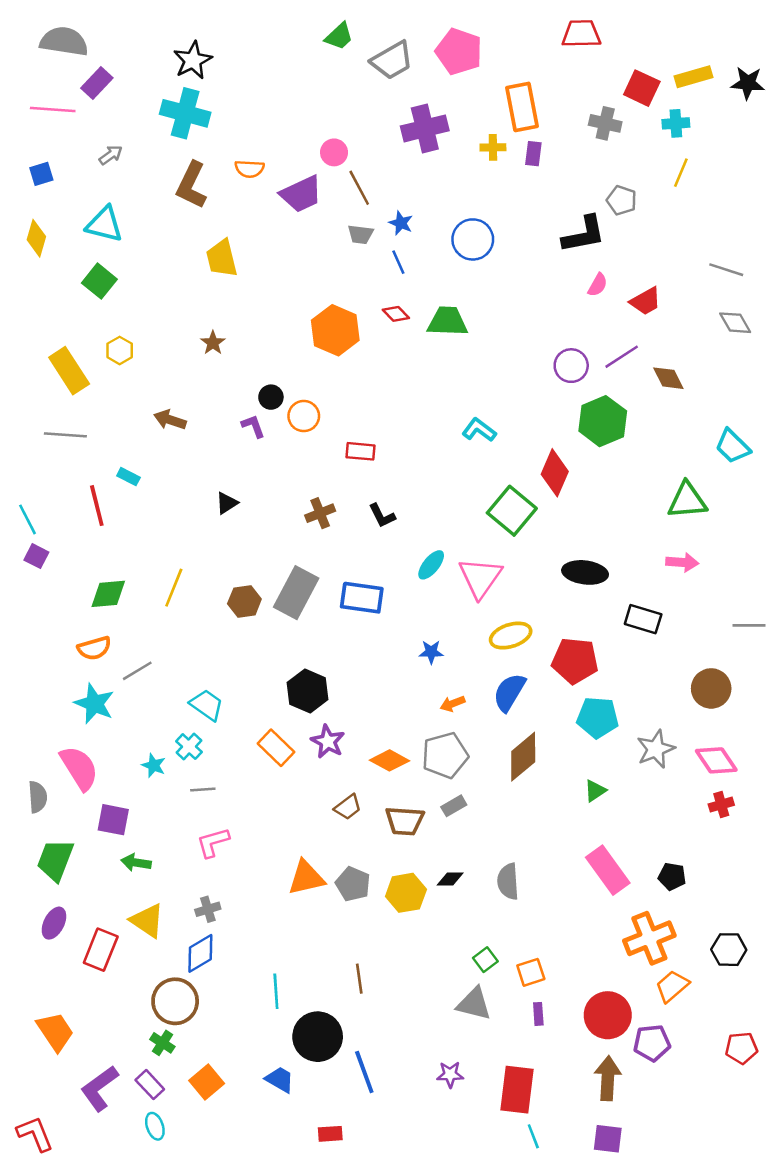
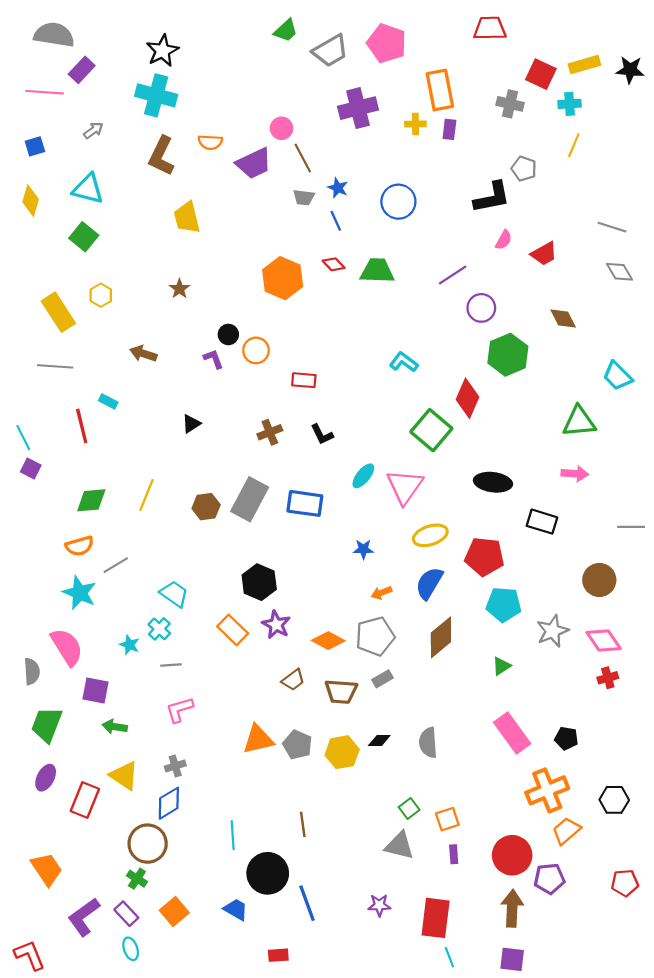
purple line: (622, 357) -> (453, 275), moved

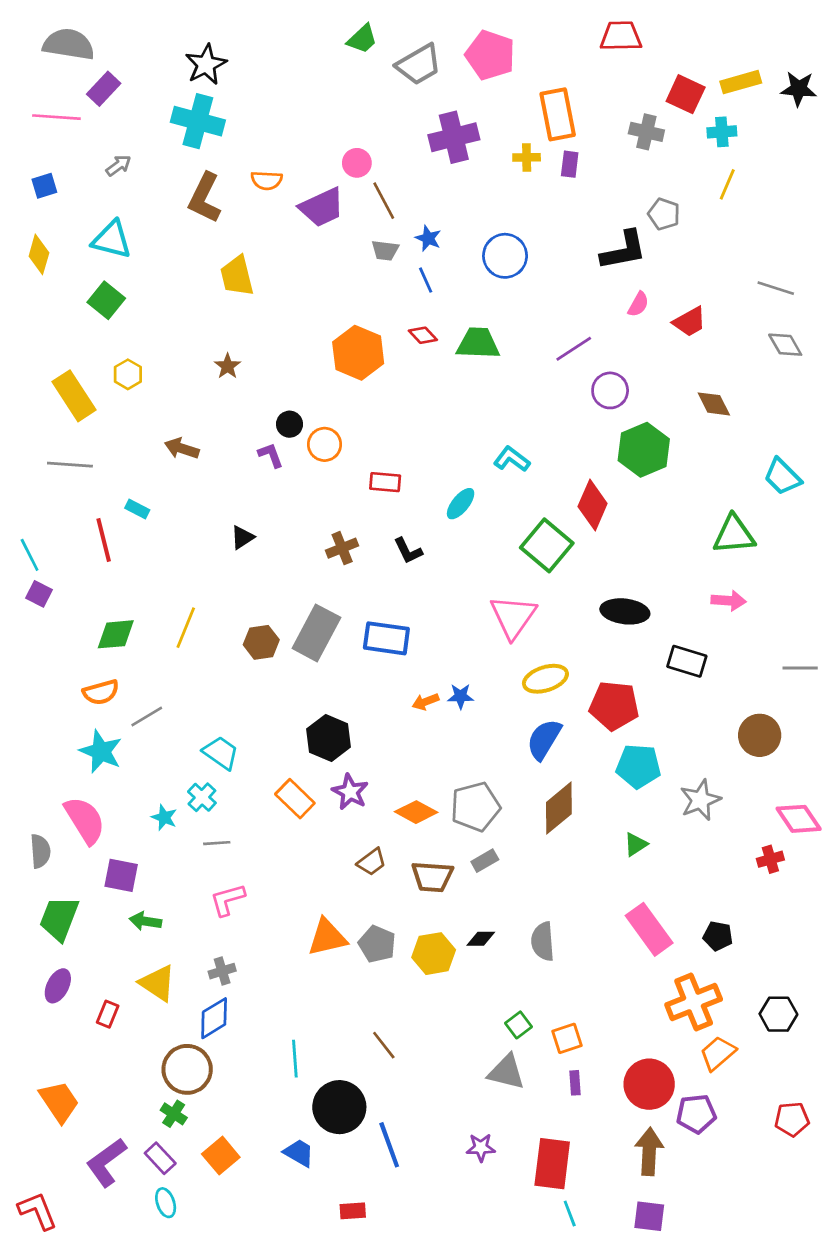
cyan ellipse: (363, 476) -> (461, 504), moved
orange arrow: (381, 593) -> (426, 702), moved
pink diamond: (604, 641) -> (799, 819), moved
red rectangle: (85, 800) -> (108, 1014), size x0.6
brown line: (303, 824) -> (384, 1045), turned -30

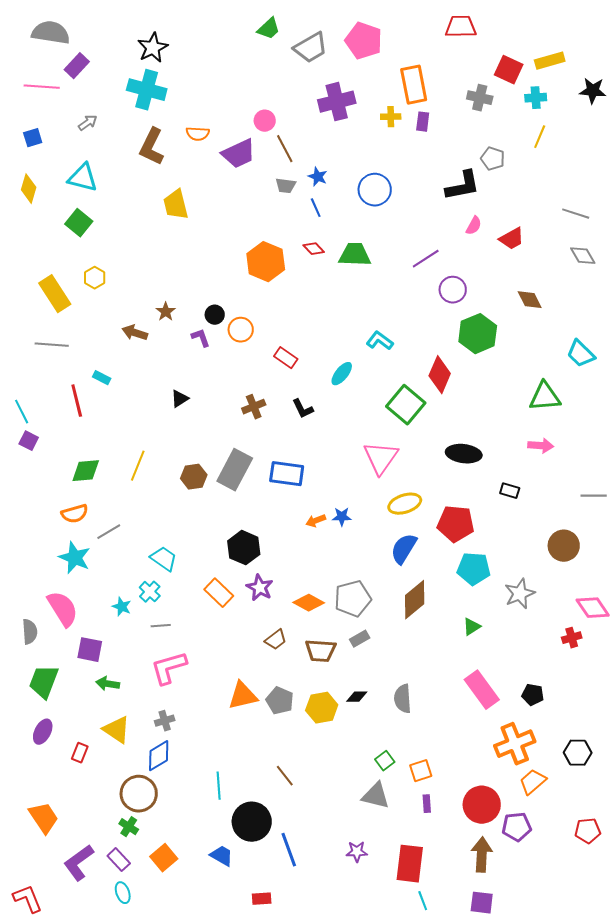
black star: (799, 89) -> (593, 91), moved
brown star: (228, 366) -> (166, 312), moved
red rectangle: (385, 482) -> (286, 358), turned 30
black rectangle: (687, 661) -> (510, 491), size x0.7
pink L-shape: (228, 900) -> (169, 668), size x1.4

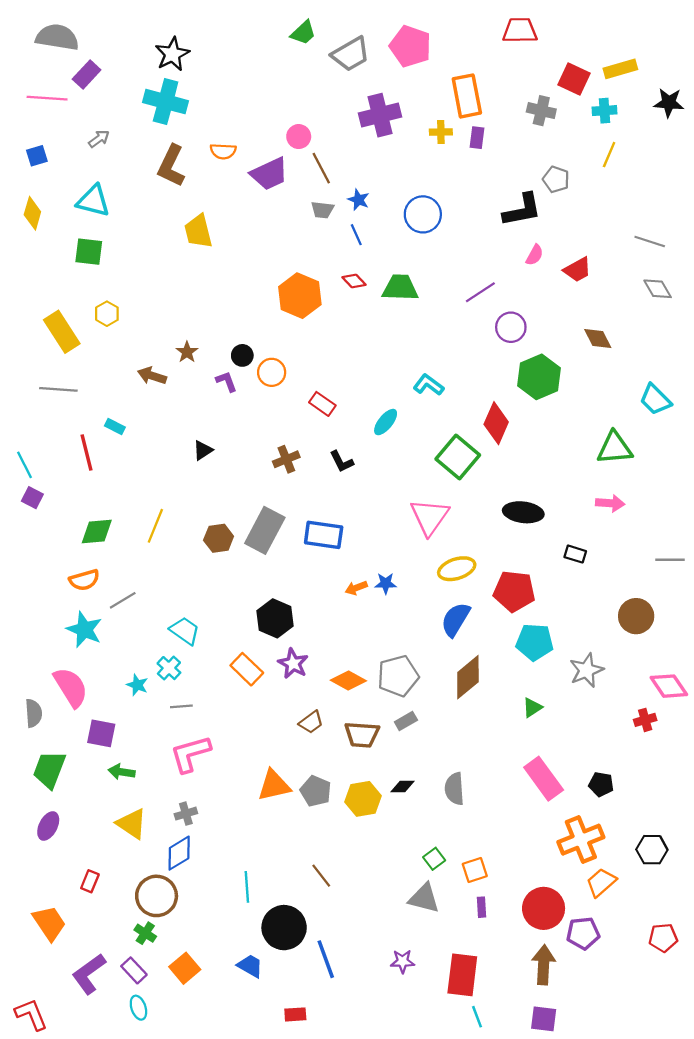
green square: (79, 223) -> (89, 252), turned -32
red rectangle: (80, 753) -> (90, 881), moved

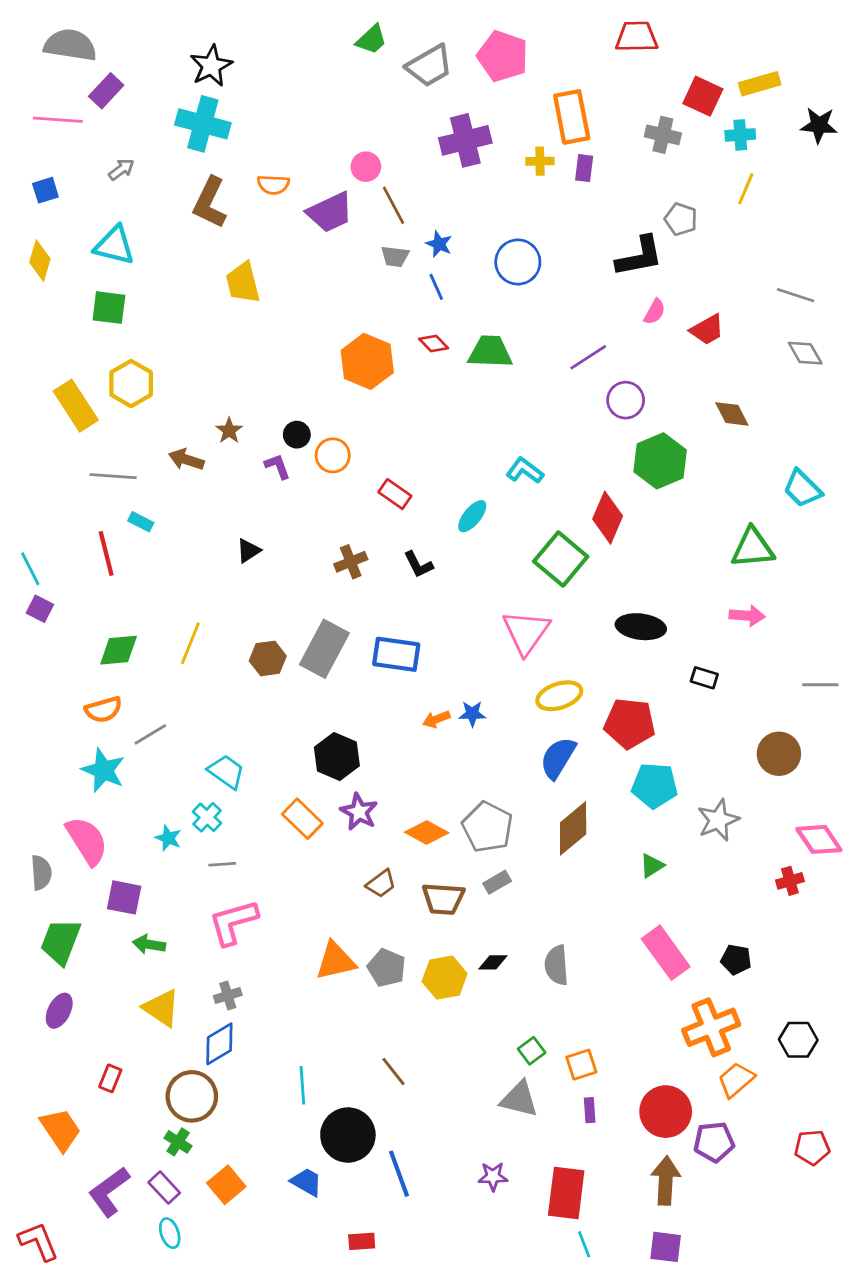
yellow hexagon: (107, 314) -> (131, 384), size x1.5
gray line: (58, 389) -> (113, 476), moved
gray pentagon: (398, 676) -> (487, 827), turned -30

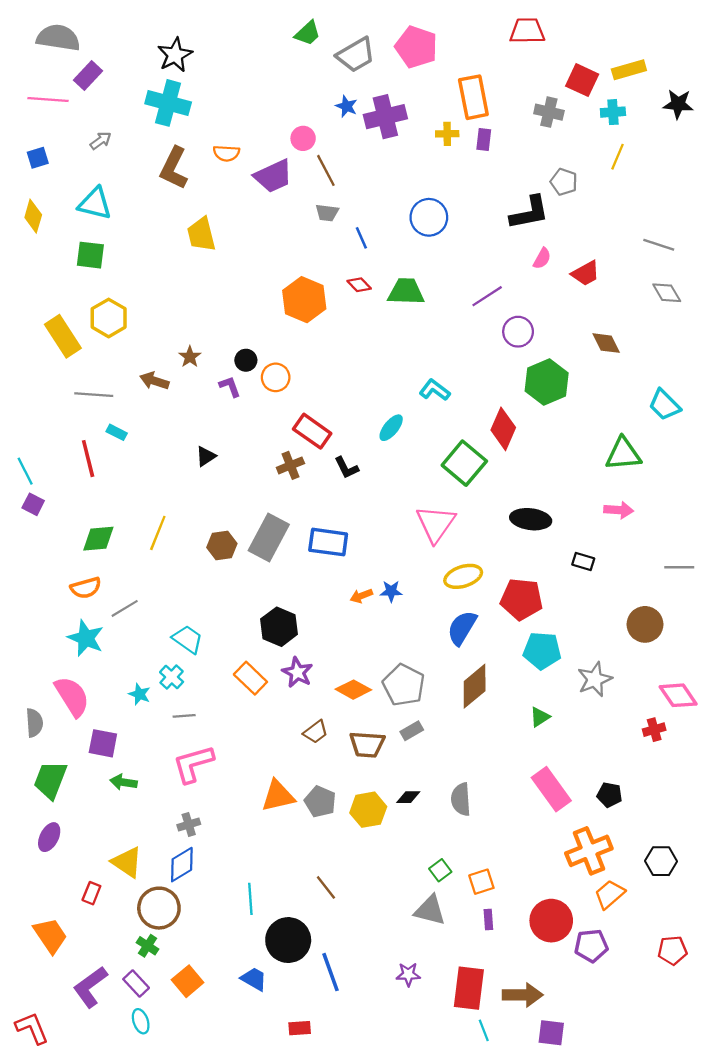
blue star: (439, 244) -> (347, 106), moved
red rectangle: (395, 494) -> (312, 431), moved, size x1.4
yellow triangle: (161, 1008) -> (127, 862), moved
brown arrow: (666, 1181) -> (523, 995), moved, turned 87

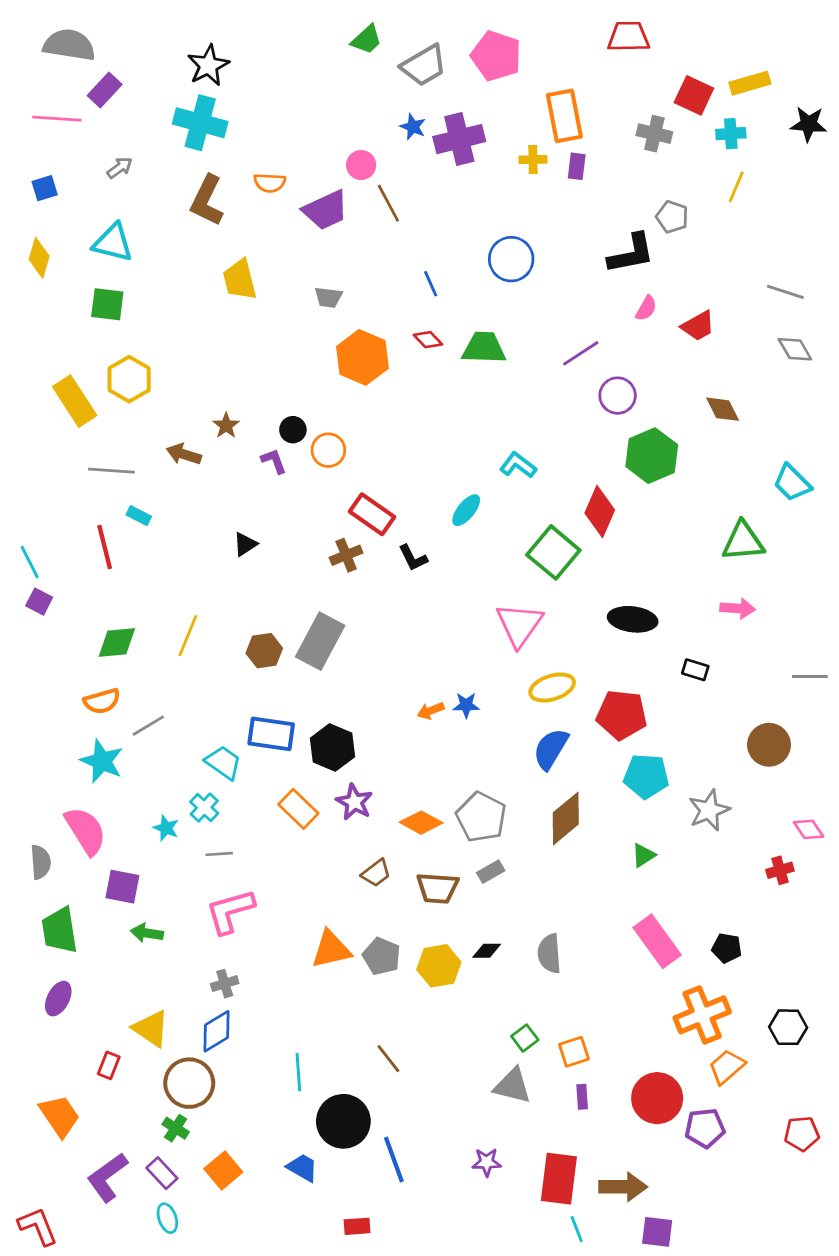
gray trapezoid: (327, 213) -> (328, 297), moved
blue rectangle: (328, 542) -> (271, 734), moved
pink diamond: (678, 695) -> (809, 829), size x0.7
green trapezoid: (50, 780) -> (60, 930), turned -30

